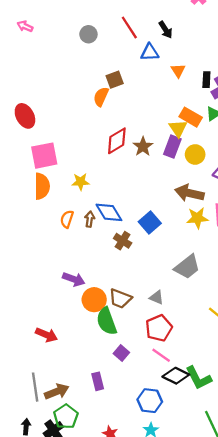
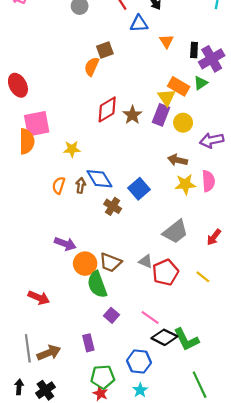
orange semicircle: (42, 186) -> (27, 141), moved
brown arrow: (189, 193) -> (178, 160), size x0.7
red pentagon: (159, 328) -> (165, 272), moved
green pentagon: (66, 417) -> (103, 377), moved, turned 30

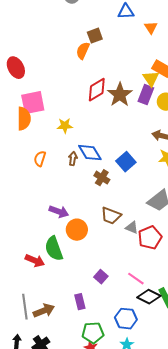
brown star: (132, 115) -> (120, 95), size x1.4
orange semicircle: (59, 185) -> (40, 159), moved
brown trapezoid: (110, 262) -> (111, 216), moved
green semicircle: (97, 284) -> (54, 249), moved

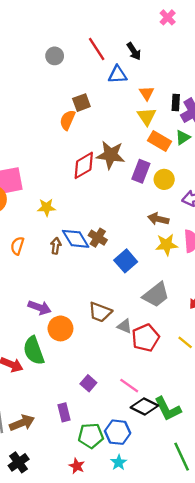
yellow triangle: (151, 79) -> (147, 116), moved
brown star: (120, 95) -> (111, 155), moved, turned -30
blue square: (126, 162) -> (126, 261), moved
brown cross: (102, 178) -> (98, 238), moved
green pentagon: (93, 333) -> (91, 436), moved

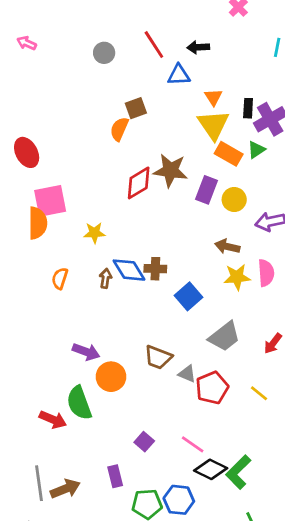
black arrow: (134, 51) -> (198, 47), turned 120
yellow triangle: (147, 116) -> (213, 125), size x1.4
brown cross: (98, 238) -> (155, 269), turned -30
green L-shape: (168, 409) -> (238, 472), turned 72

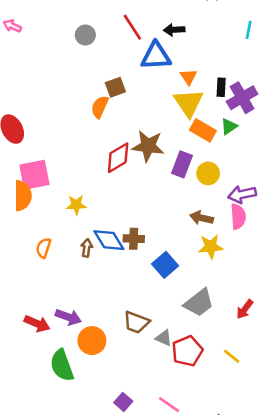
blue triangle: (179, 75) -> (156, 56), size x1.4
pink semicircle: (266, 273) -> (238, 217), moved
red arrow: (53, 420) -> (37, 324), moved

